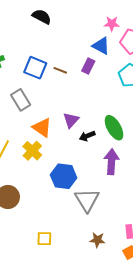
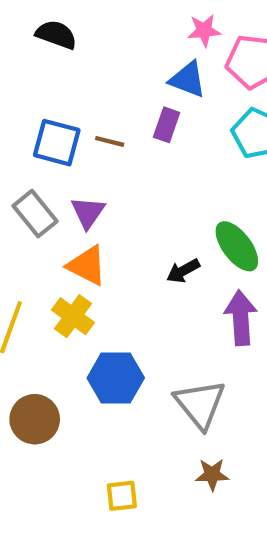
purple triangle: (71, 120) -> (88, 212), moved
blue hexagon: (64, 176) -> (116, 378), moved
brown star: (97, 240) -> (212, 474), moved

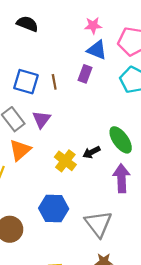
pink star: (204, 31) -> (93, 25), moved
brown line: (110, 141) -> (54, 82), turned 64
orange triangle: (87, 265) -> (20, 150), moved, turned 50
yellow cross: (73, 316) -> (65, 161), moved

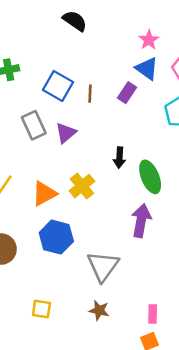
pink star: (93, 25) -> (149, 40), turned 30
orange triangle: (20, 150) -> (44, 194), moved
black arrow: (91, 152) -> (119, 158), moved, turned -72

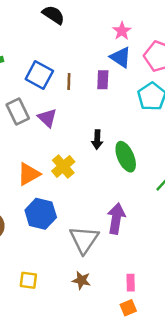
purple rectangle: (127, 93) -> (103, 80), turned -30
purple triangle: (66, 133) -> (47, 118), turned -35
purple arrow: (141, 221) -> (116, 219), moved

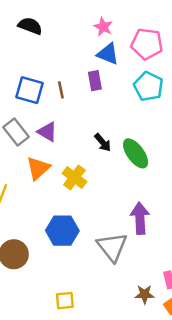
black arrow: (97, 140) -> (103, 142), turned -30
orange triangle: (29, 174) -> (38, 168), moved
brown star: (81, 280) -> (145, 294), moved

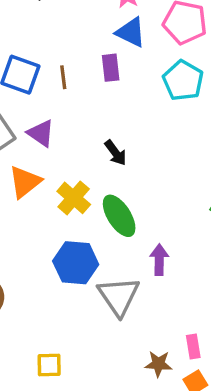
green ellipse: (136, 153) -> (119, 216), moved
purple arrow: (140, 218) -> (159, 260), size x0.7
blue hexagon: (62, 231) -> (76, 263), moved

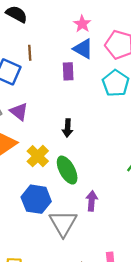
brown line: (63, 77) -> (30, 53), moved
black arrow: (115, 153) -> (68, 128), turned 36

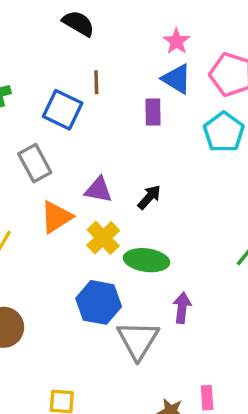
purple triangle: (19, 112) -> (98, 190), moved, turned -30
black arrow: (68, 128) -> (149, 197), turned -144
green ellipse: (67, 170) -> (147, 260), turned -56

